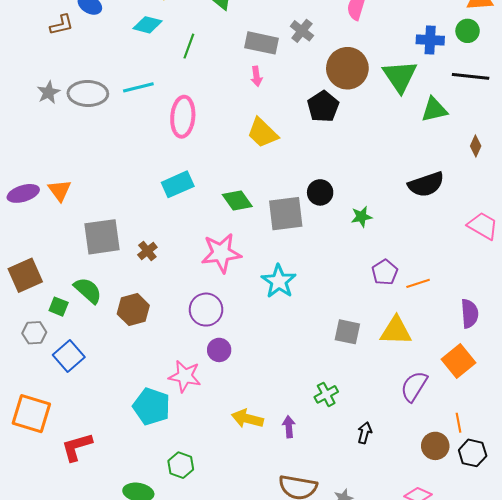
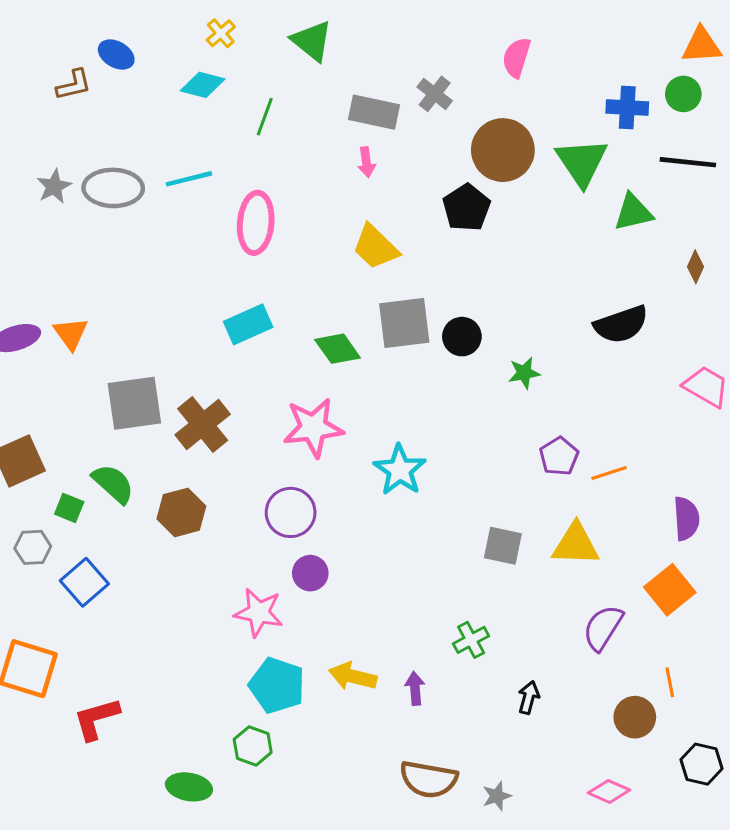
gray square: (286, 214) -> (404, 323), moved
brown cross: (147, 251) -> (203, 425), size x1.8
cyan pentagon: (151, 407) -> (277, 685), moved
black hexagon: (473, 453) -> (702, 764), moved

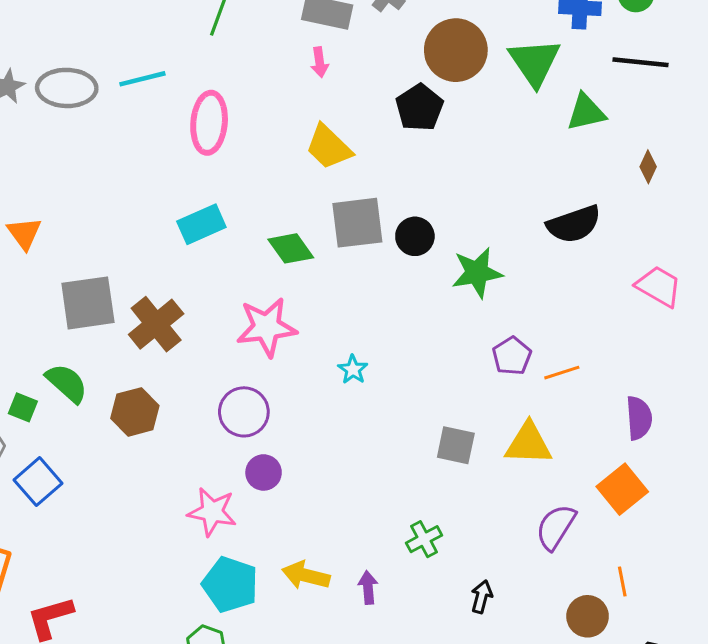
green star: (524, 373) -> (477, 273), size x1.6
cyan star: (400, 470) -> (353, 370), size x0.6

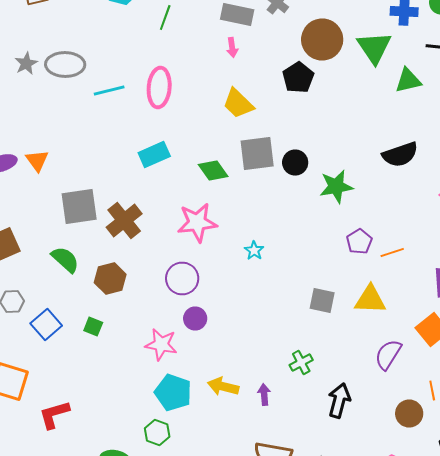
cyan line: (142, 79) -> (109, 90), moved
green square: (23, 407) -> (93, 326), moved
black arrow: (482, 597) -> (339, 400), size x1.6

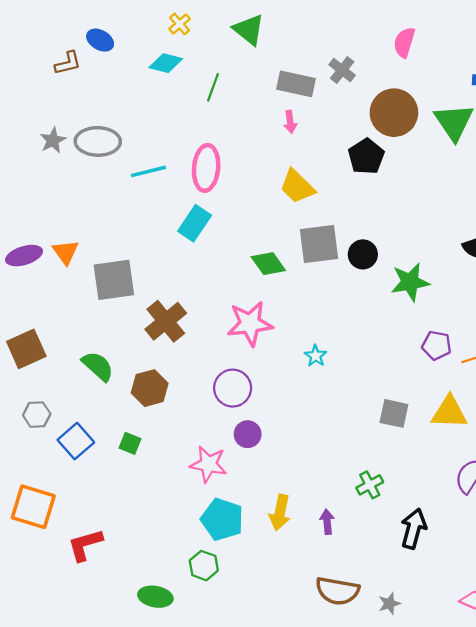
cyan rectangle: (154, 154) -> (195, 223), moved, turned -32
gray square: (79, 206) -> (114, 280), moved
purple pentagon: (359, 242) -> (437, 345), turned -30
yellow arrow: (223, 386) -> (280, 513), turned -92

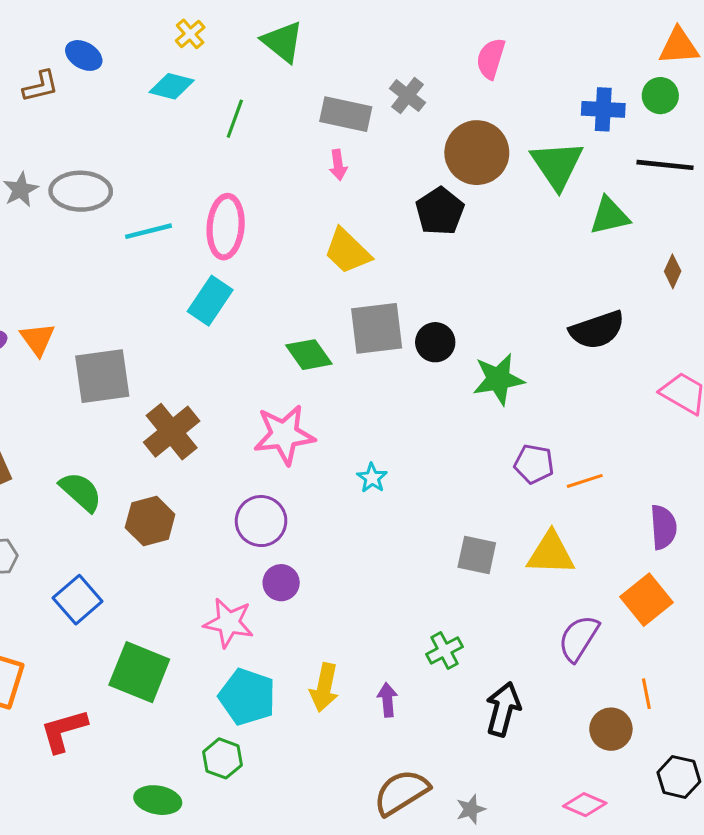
blue square: (76, 441) -> (78, 600), moved
green square: (130, 443) -> (139, 672), moved, size x2.0
brown semicircle: (337, 591) -> (401, 792), turned 138

